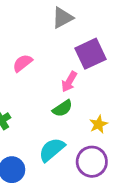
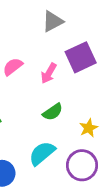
pink arrow: (69, 82) -> (49, 73), moved

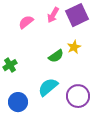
pink arrow: (49, 73) -> (53, 15), moved
yellow star: (89, 128) -> (74, 47), moved

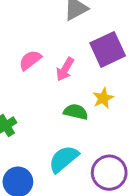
pink arrow: (53, 15) -> (65, 69), moved
green semicircle: (56, 56) -> (76, 112), turned -133

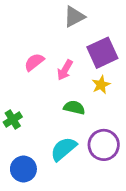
yellow star: (103, 98) -> (101, 85), moved
purple circle: (109, 173) -> (104, 145), moved

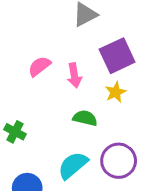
pink arrow: (65, 70) -> (74, 75), turned -40
green cross: (13, 120) -> (15, 132), turned -30

